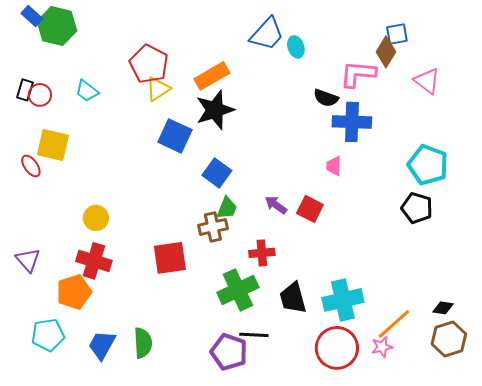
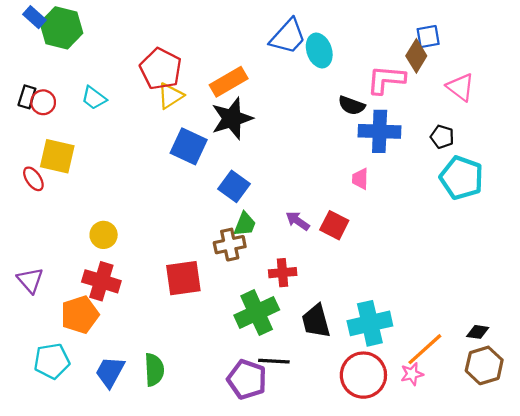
cyan ellipse: (296, 47) -> (319, 50), size x1.4
black pentagon: (417, 208) -> (442, 137), moved, size x0.7

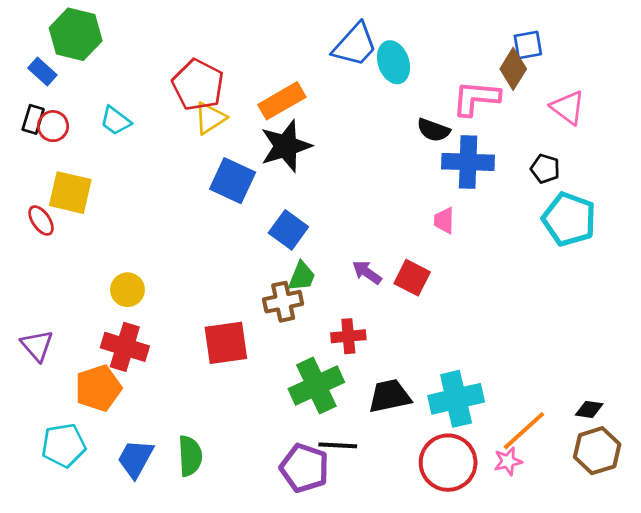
blue rectangle: (35, 17) -> (42, 72), moved
black trapezoid: (316, 321) -> (390, 396), turned 93

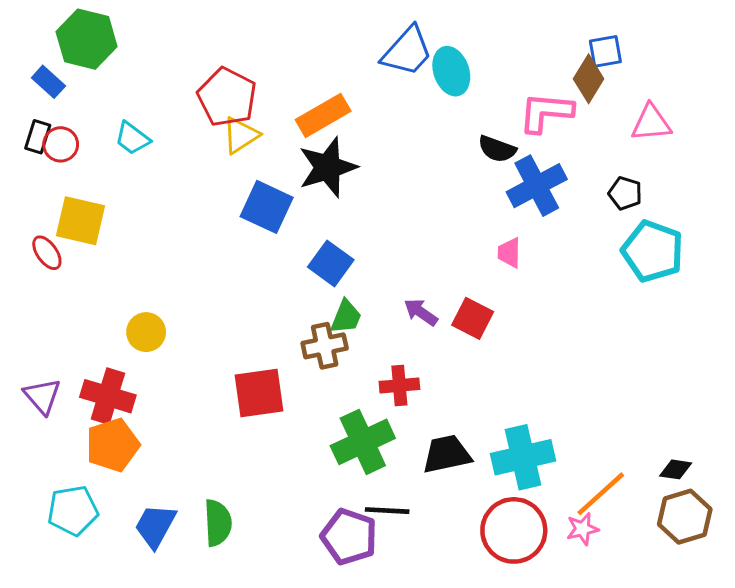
pink triangle: (568, 107) -> (651, 123), turned -42
blue cross: (468, 162) -> (537, 186), turned -30
red cross: (125, 347) -> (108, 396), moved

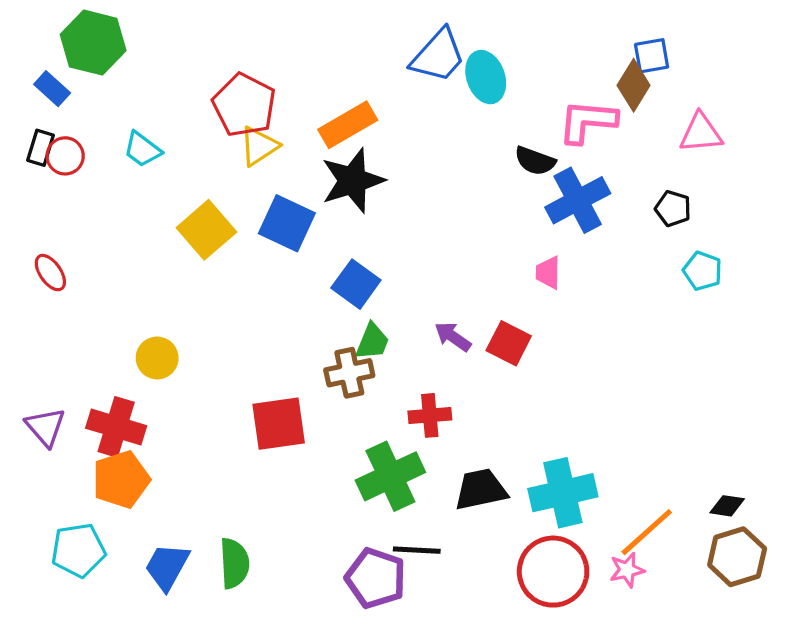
yellow square: (80, 221) -> (206, 230), moved, turned 36
cyan pentagon: (653, 251) -> (703, 271), size x0.6

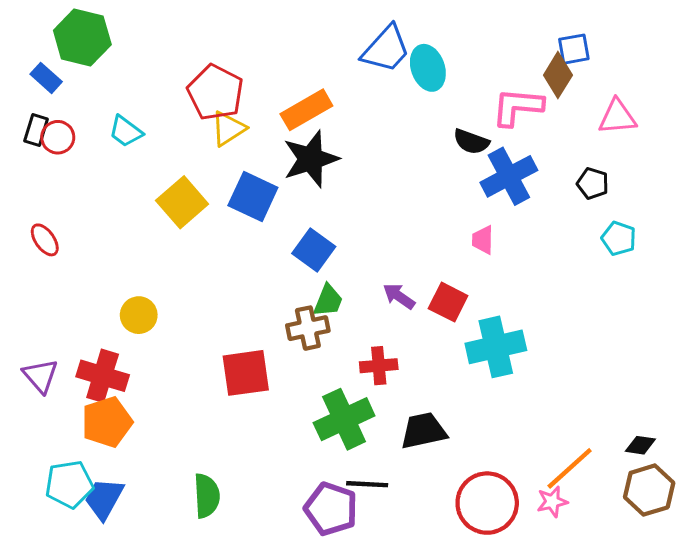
cyan cross: (563, 493) -> (496, 347), moved
blue trapezoid: (167, 567) -> (104, 499), moved

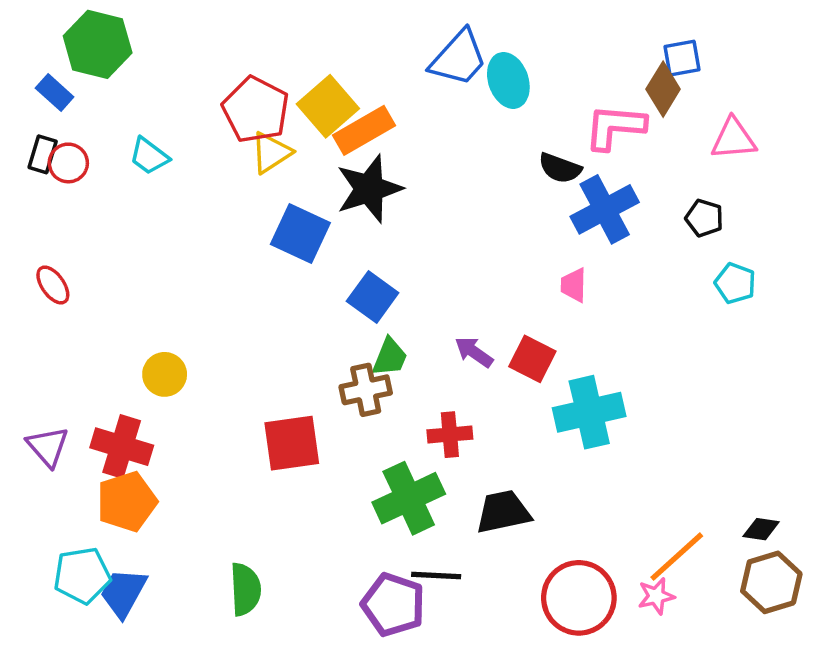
yellow square: (182, 202) -> (328, 106), moved

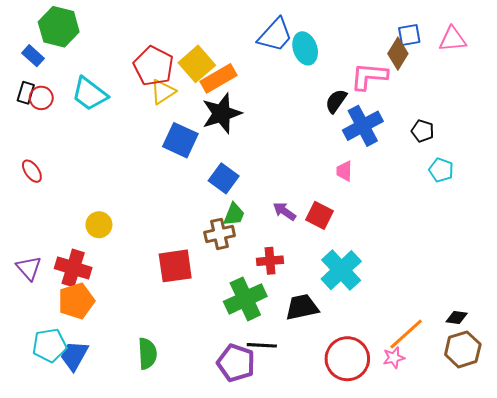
pink triangle: (734, 139) -> (452, 39), moved
cyan trapezoid: (149, 156) -> (90, 94), size x1.5
black semicircle: (560, 168) -> (336, 101), turned 105
cyan cross: (589, 412) -> (341, 270), moved, turned -30

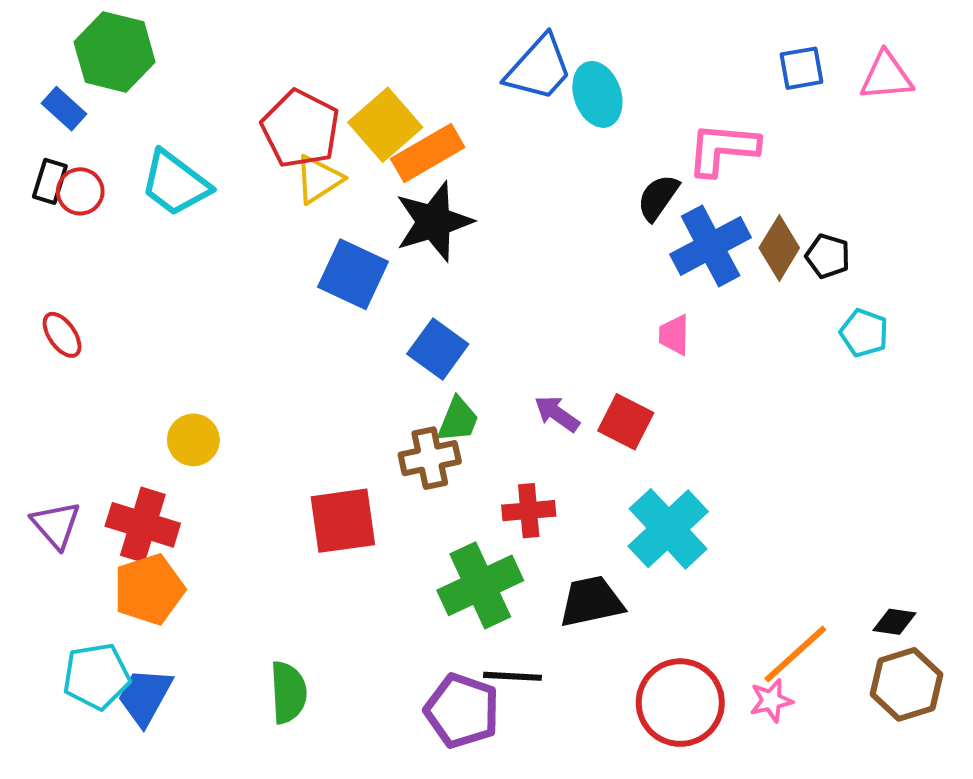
brown diamond: (398, 54) -> (779, 248), moved

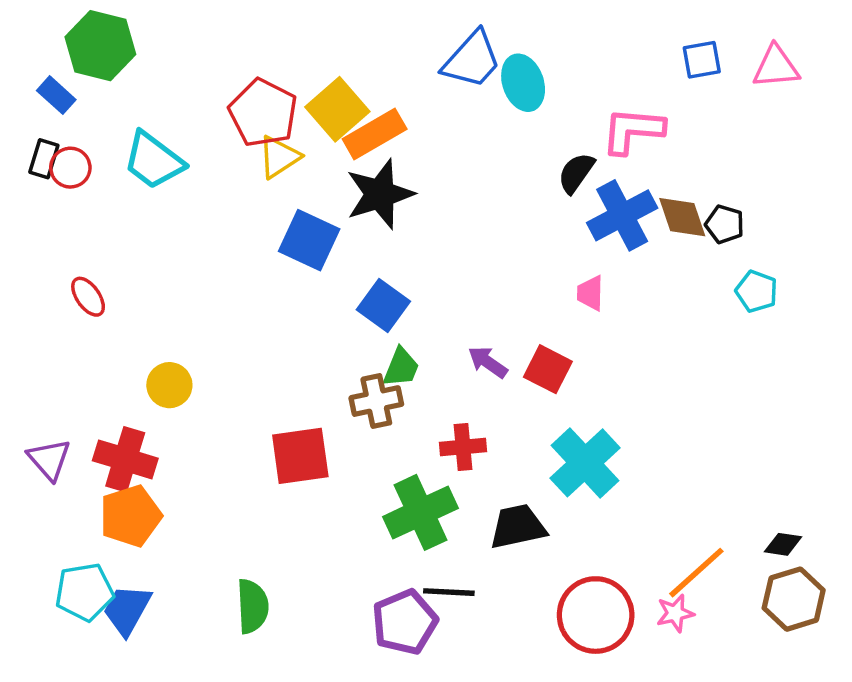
brown diamond: (779, 248) -> (682, 217), turned -50
red ellipse: (62, 335) -> (88, 297), moved
purple pentagon: (462, 711) -> (405, 622), turned 30

